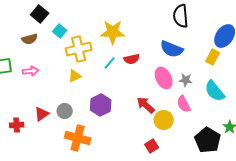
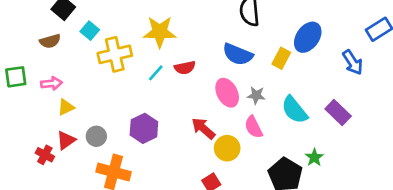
yellow rectangle: (213, 57) -> (281, 58), moved
yellow triangle: (75, 76) -> (66, 107), moved
red cross: (17, 125) -> (45, 155), moved, turned 32

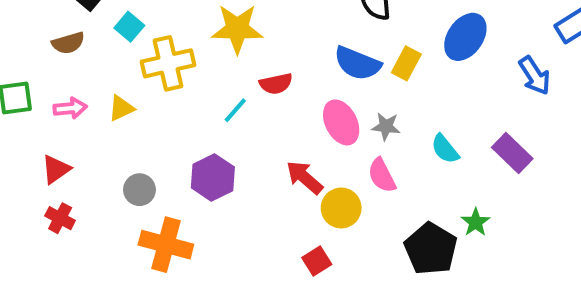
yellow rectangle: (281, 58) -> (406, 63), moved
cyan line: (156, 73) -> (235, 110), moved
yellow triangle: (66, 107) -> (121, 108), moved
cyan semicircle: (294, 110) -> (445, 149), size x0.7
red triangle: (66, 140) -> (56, 169), moved

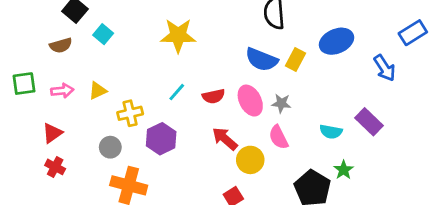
blue ellipse: (465, 37) -> (336, 41), turned 32
yellow cross: (168, 63) -> (130, 113), moved, size x0.7
red semicircle: (276, 84) -> (213, 96), moved
cyan semicircle: (445, 149) -> (331, 132), moved, turned -40

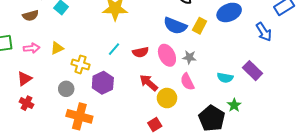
yellow cross: (130, 113) -> (80, 64), turned 30

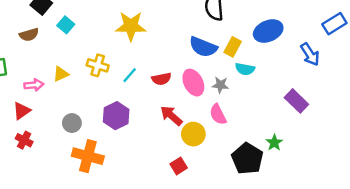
pink arrow: (32, 48) -> (34, 85), moved
yellow cross: (80, 64) -> (98, 65), moved
cyan semicircle: (225, 78) -> (245, 69), moved

